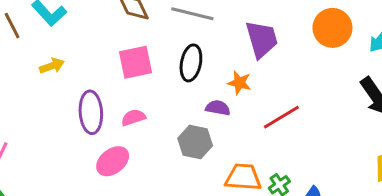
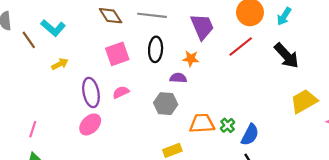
red line: (281, 117) -> (241, 46), moved
pink ellipse: (113, 161) -> (90, 124), moved

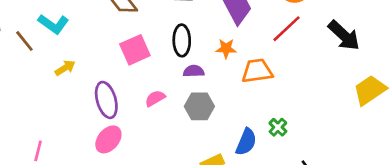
purple semicircle: (178, 78) -> (194, 71), moved
pink semicircle: (121, 92) -> (155, 98), moved
orange trapezoid: (202, 123) -> (257, 71), moved
blue semicircle: (250, 135) -> (246, 142), moved

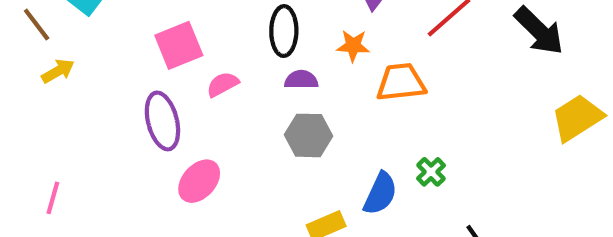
pink square: (135, 50) -> (179, 45), moved
yellow arrow: (65, 68) -> (58, 71), moved
pink semicircle: (155, 98) -> (223, 84), moved
pink ellipse: (108, 139) -> (199, 181), moved

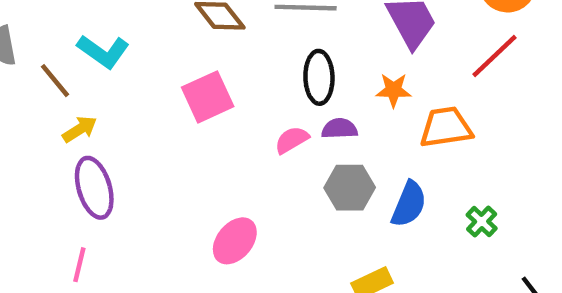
pink semicircle: (223, 84) -> (292, 140), moved
purple ellipse: (162, 121) -> (94, 188), moved
blue semicircle: (380, 193) -> (409, 204), moved

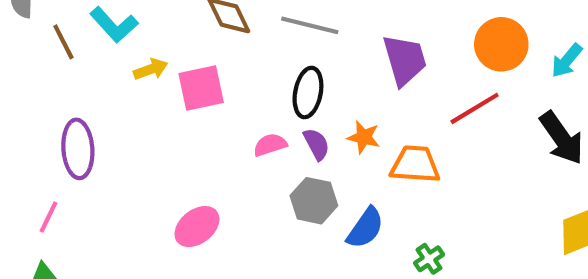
orange star: (393, 90) -> (364, 137), moved
yellow arrow: (80, 129) -> (151, 69), moved
purple semicircle: (339, 129) -> (316, 144), turned 52

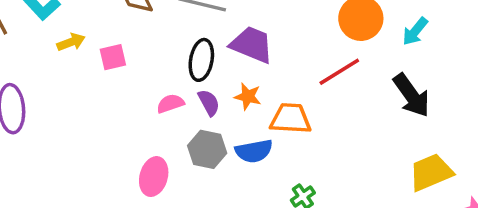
purple trapezoid: (405, 60) -> (252, 45), moved, turned -51
pink square: (201, 88) -> (113, 57), size x0.7
pink ellipse: (197, 227) -> (154, 177), moved, turned -36
blue semicircle: (365, 228) -> (254, 151), moved, turned 45

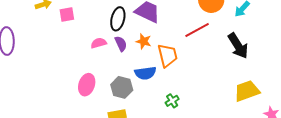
orange trapezoid: (291, 119) -> (168, 55), turned 70
gray hexagon: (207, 149) -> (122, 87), moved

